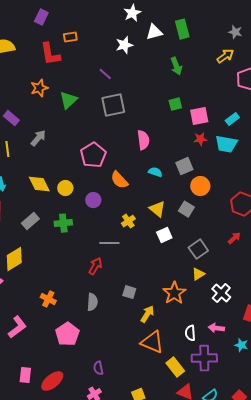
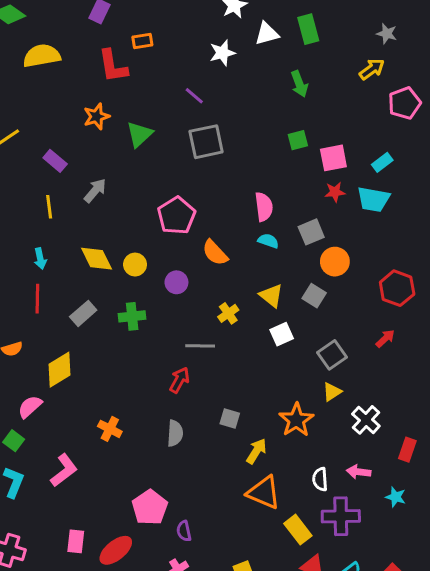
pink semicircle: (143, 140) -> (264, 207), moved
pink pentagon: (67, 334) -> (150, 507), moved

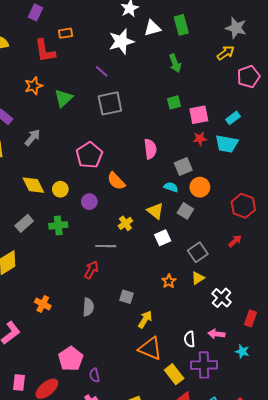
gray star: (387, 34) -> (236, 28), size x1.5
white star: (222, 53) -> (121, 41), size x1.4
cyan semicircle: (268, 241) -> (171, 187), moved
orange star: (296, 420) -> (169, 281), moved, size x0.6

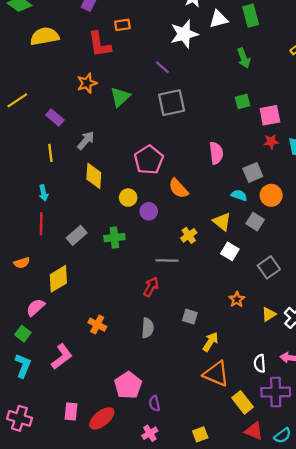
yellow diamond: (33, 185) -> (94, 176), moved, turned 30
yellow circle: (60, 189) -> (128, 198), moved
white square: (163, 238) -> (230, 251), turned -35
yellow triangle: (198, 278) -> (269, 314), moved

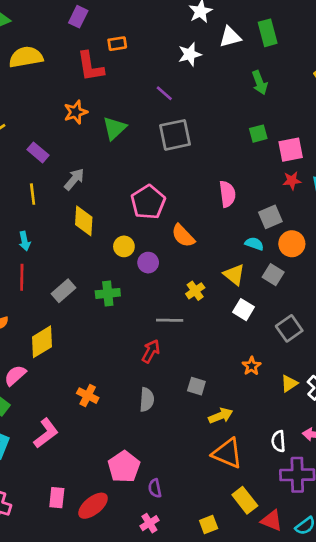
white star: (184, 34) -> (190, 54), size x0.7
yellow arrow: (210, 342) -> (221, 416), turned 36
yellow rectangle: (243, 402) -> (245, 500), moved

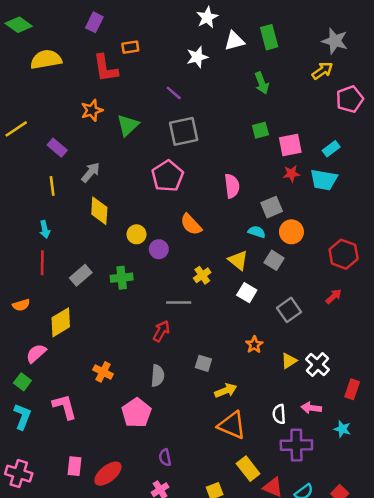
pink pentagon: (148, 202) -> (167, 176), moved
pink L-shape: (46, 433) -> (65, 407), turned -68
pink pentagon: (124, 467) -> (136, 413), moved

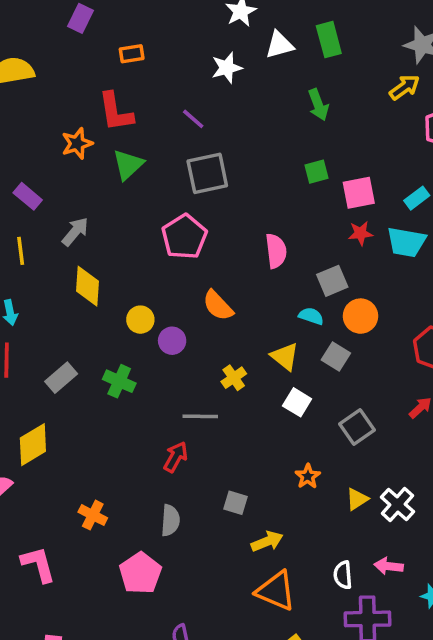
red L-shape: (105, 68) -> (116, 112), moved
green cross: (122, 278) -> (119, 381), turned 30

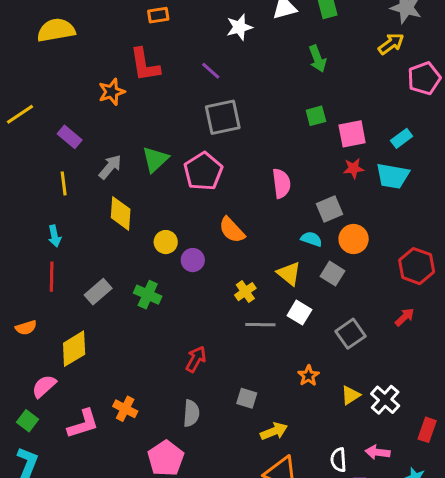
green triangle: (128, 165) -> (155, 159), moved
gray line: (200, 416) -> (260, 325), moved
pink L-shape: (38, 564) -> (83, 424), moved, turned 88

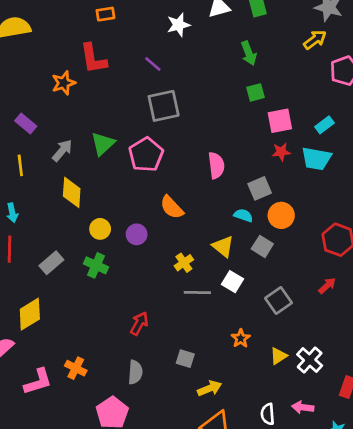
green square: (316, 116) -> (256, 92), moved
yellow circle: (166, 242) -> (100, 229), moved

